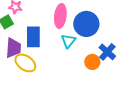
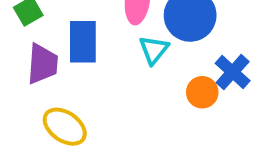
yellow ellipse: (25, 63) -> (65, 127), moved

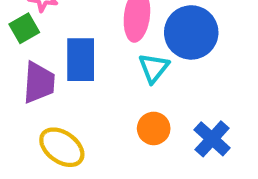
blue cross: (233, 72) -> (212, 139), moved
orange circle: (202, 92) -> (154, 128), moved

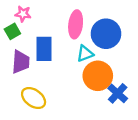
cyan triangle: (154, 68) -> (85, 54), turned 30
orange circle: (154, 128) -> (98, 76), moved, size x1.6

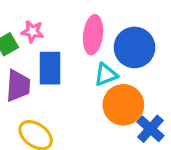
pink star: (23, 14) -> (32, 31), moved

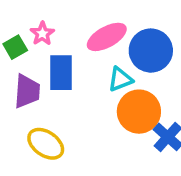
pink star: (32, 31) -> (42, 34), turned 30
pink ellipse: (93, 35) -> (107, 37), turned 54

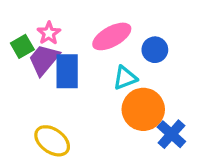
blue circle: (151, 51) -> (155, 50), size x0.6
purple trapezoid: (27, 91) -> (44, 60), moved, turned -144

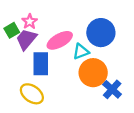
pink ellipse: (112, 36) -> (60, 40), moved
blue circle: (155, 50) -> (101, 33), size x1.6
blue rectangle: (67, 71) -> (41, 64), moved

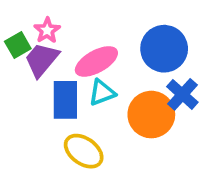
cyan triangle: (81, 51) -> (102, 93), moved
blue cross: (112, 89) -> (182, 94), moved
yellow ellipse: (32, 94) -> (84, 151), moved

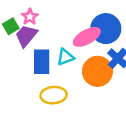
pink ellipse: (96, 61) -> (87, 37), moved
yellow ellipse: (84, 151) -> (54, 95), turned -40

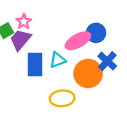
blue circle: (106, 29) -> (96, 33), size x0.7
yellow ellipse: (54, 95) -> (62, 98), moved

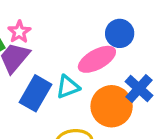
blue circle: (96, 33) -> (120, 33), moved
blue rectangle: (35, 64) -> (35, 93), turned 30

